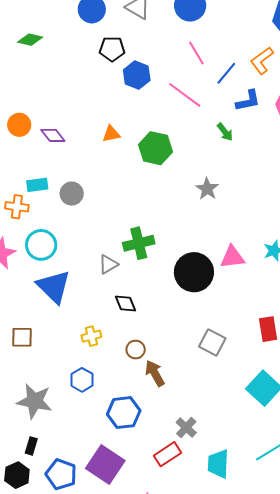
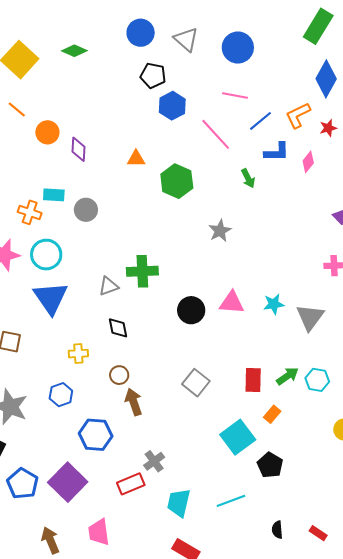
pink line: (196, 53) -> (235, 95), turned -60
purple diamond: (53, 135) -> (79, 149), turned 30
black circle: (194, 272) -> (191, 310), size x0.7

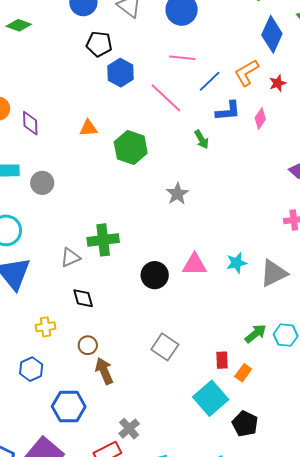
gray triangle: (310, 317) -> (274, 273), turned 32
red rectangle: (253, 380) -> (222, 360), moved, size x0.7

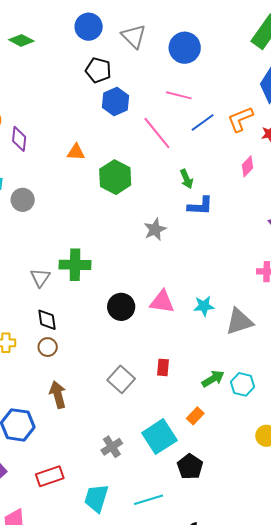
blue L-shape: (228, 111) -> (200, 206), moved
gray triangle: (70, 257) -> (40, 278), turned -40
brown circle: (88, 345) -> (48, 347), moved
red rectangle: (222, 360) -> (163, 367), moved
gray cross: (129, 429) -> (112, 447), moved

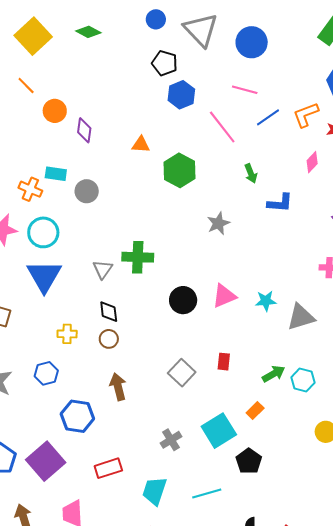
blue circle: (89, 27) -> (156, 19), size x0.7
gray triangle: (134, 36) -> (201, 30), size x1.4
blue L-shape: (200, 206) -> (280, 203), moved
pink triangle: (162, 302) -> (224, 296), turned -32

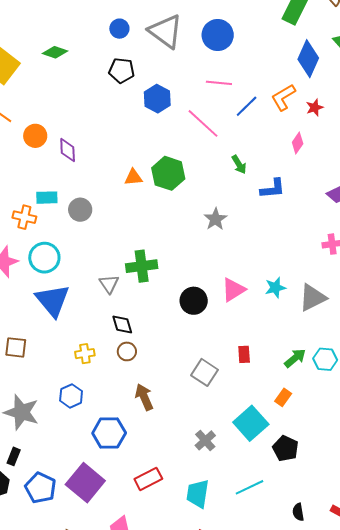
black pentagon: (165, 63) -> (122, 71), moved
orange triangle: (141, 144) -> (133, 177), moved

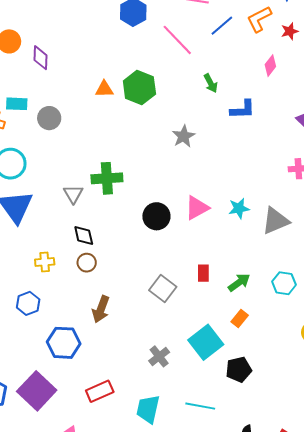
green arrow: (295, 358) -> (239, 282), moved
brown arrow: (144, 397) -> (101, 309), turned -140
black pentagon: (285, 448) -> (239, 370), turned 30
cyan line: (250, 487) -> (200, 406), turned 32

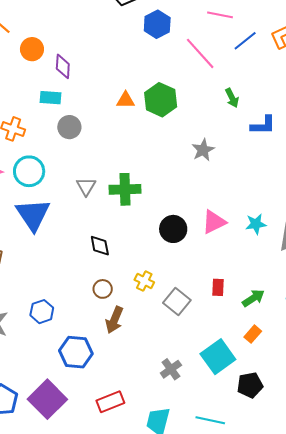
cyan rectangle: (17, 104) -> (50, 98), moved
gray triangle: (73, 194) -> (86, 186), moved
yellow cross: (45, 262) -> (144, 281), moved, turned 30
brown circle: (87, 263) -> (103, 289), moved

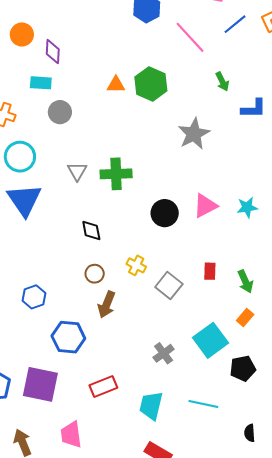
gray star: (203, 150) -> (194, 134), size x1.4
green arrow: (253, 298) -> (245, 281), turned 100
purple square: (47, 399) -> (40, 384), turned -33

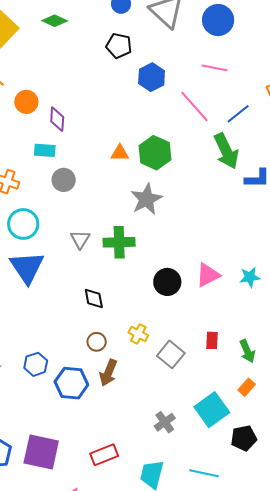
blue line: (235, 24) -> (238, 114), moved
green arrow: (222, 82) -> (226, 151), size x1.8
gray star: (194, 134) -> (146, 199), moved
blue hexagon: (68, 337) -> (71, 383), moved

